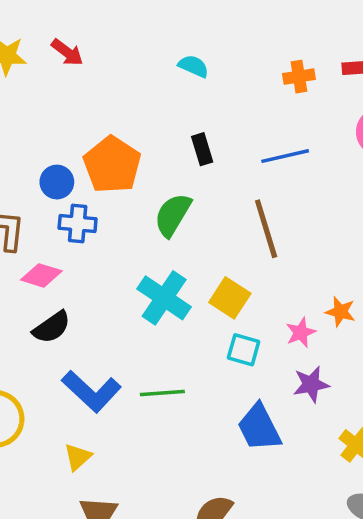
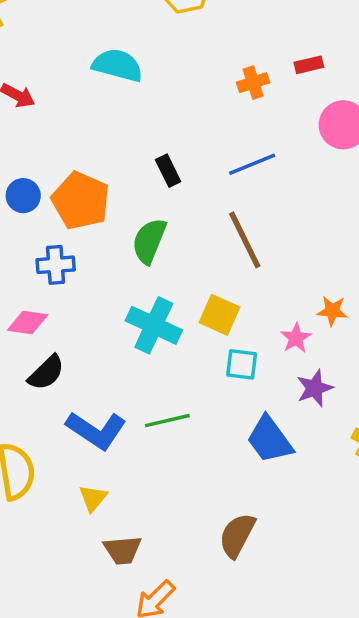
cyan semicircle: (193, 66) -> (118, 65), moved, size x1.6
blue circle: (57, 182) -> (23, 196), moved

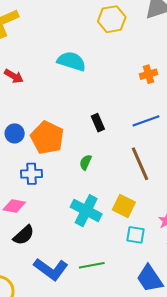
green semicircle: (149, 241) -> (85, 162), size x0.6

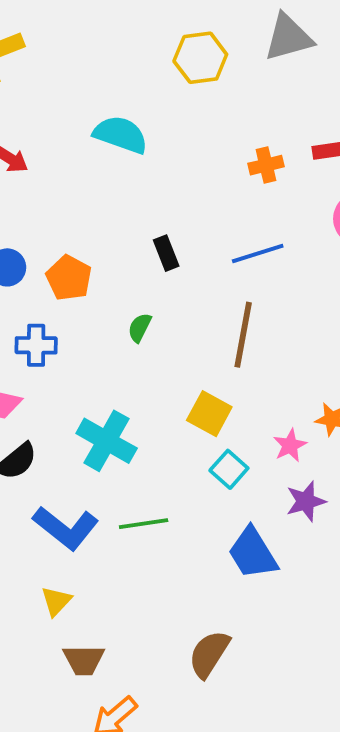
orange pentagon: (47, 138) -> (69, 278), size x0.7
brown line: (140, 164) -> (243, 335), turned 32
cyan cross: (86, 211) -> (107, 441), moved
cyan square: (135, 235) -> (229, 469), turned 30

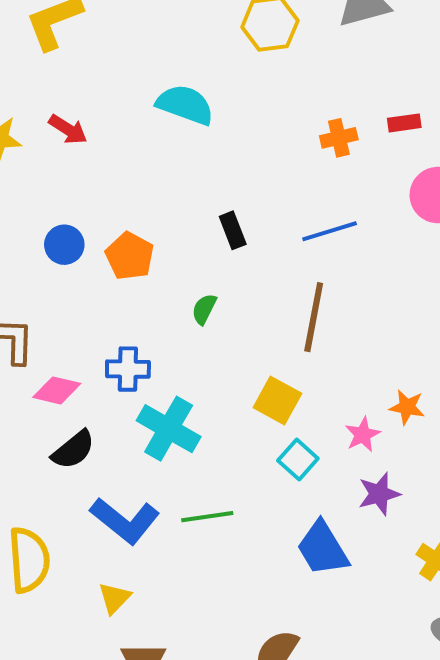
blue cross: (36, 345) -> (128, 369), moved

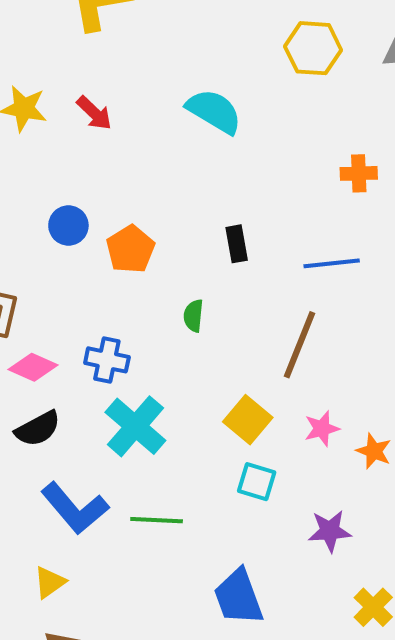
green semicircle: (204, 309) -> (193, 316), turned -32
pink star: (363, 435) -> (322, 429), moved
cyan square: (298, 459) -> (257, 482), turned -36
blue trapezoid: (323, 548) -> (239, 597), moved

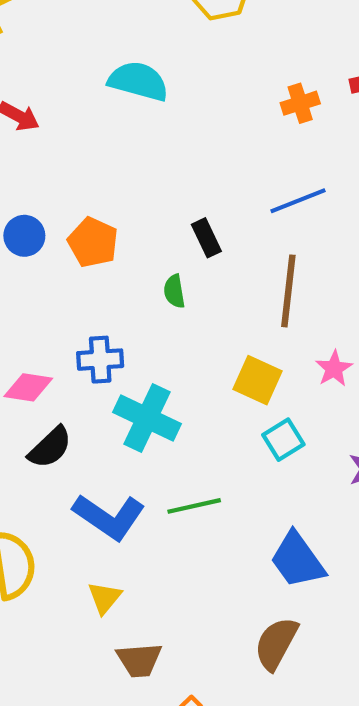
black rectangle: (237, 244) -> (206, 238), moved
cyan square: (257, 482) -> (283, 440), turned -33

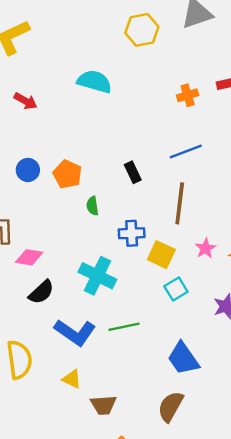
green semicircle: (174, 291) -> (92, 206), moved
blue cross: (100, 360) -> (132, 233), moved
yellow triangle: (104, 598) -> (72, 379), turned -45
brown trapezoid: (139, 660) -> (103, 405), moved

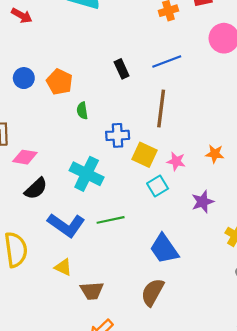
black rectangle: (133, 172) -> (122, 69), moved
pink star: (205, 248) -> (176, 161), moved, turned -30

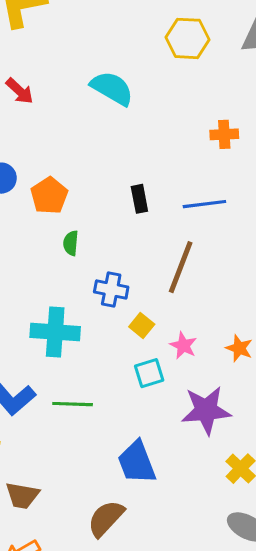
yellow square: (144, 155) -> (142, 325), size x0.7
cyan cross: (87, 174) -> (55, 332), turned -36
purple star: (203, 202) -> (206, 410), size x1.5

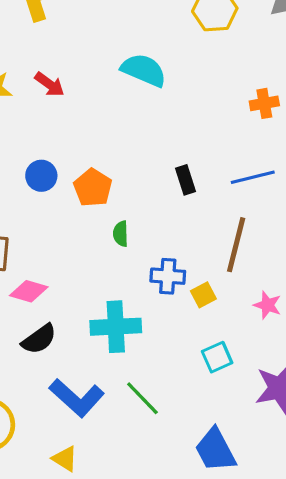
yellow square: (142, 325) -> (203, 295), moved, turned 30
pink star: (183, 345) -> (267, 305), moved
green line: (73, 404) -> (142, 398), turned 51

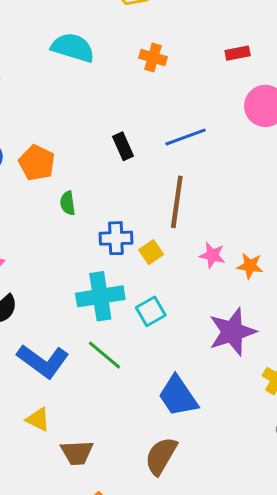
orange cross: (264, 103) -> (153, 57), moved, turned 32
cyan cross: (116, 327) -> (100, 296), moved
cyan square: (217, 357) -> (151, 311), moved

